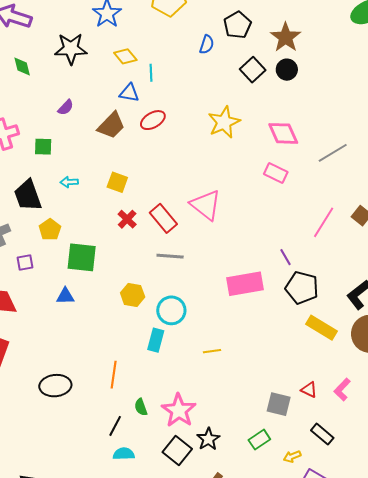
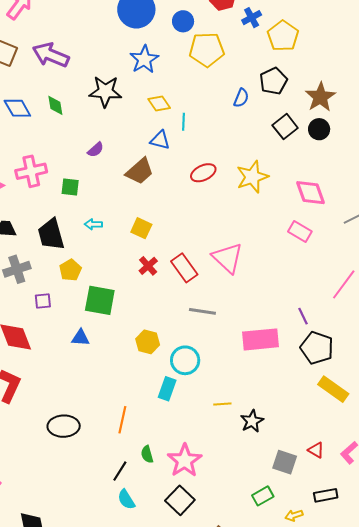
red ellipse: (153, 120) -> (203, 173), moved
gray line: (170, 256) -> (202, 311), moved
black rectangle: (322, 434) -> (326, 495), turned -55
black star: (208, 439) -> (252, 421), moved
cyan semicircle: (124, 454) -> (126, 499), turned -125

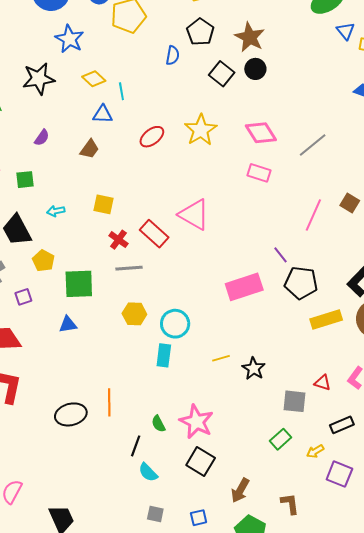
brown trapezoid: (140, 171) -> (90, 149), size x0.7
gray line: (202, 311) -> (129, 268), moved
yellow rectangle: (333, 389) -> (326, 320), turned -40
orange line: (122, 420) -> (109, 402), moved

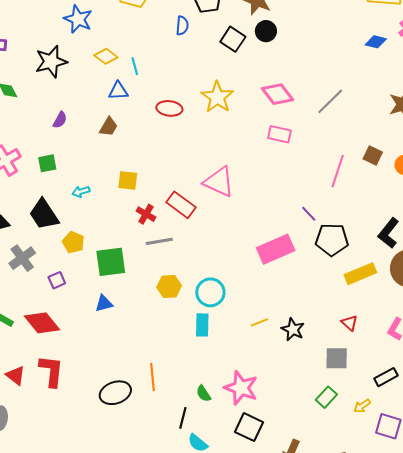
red ellipse: (152, 137) -> (169, 108), turned 50
red triangle: (322, 383) -> (350, 323), moved, turned 30

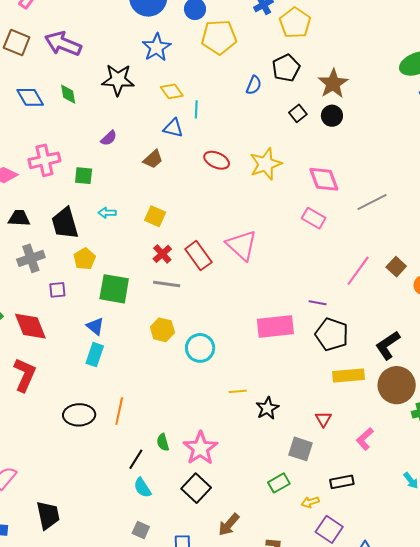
black square: (233, 39) -> (298, 113), size x0.7
purple line: (309, 214) -> (318, 303), turned -54
blue triangle: (104, 303) -> (95, 326), turned 36
cyan rectangle: (202, 325) -> (95, 355), moved

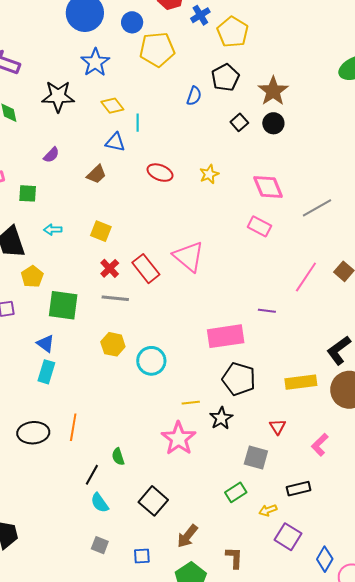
yellow star: (266, 164) -> (209, 174), size x0.6
black pentagon: (332, 334) -> (239, 379), moved
pink star: (200, 448) -> (179, 438), moved

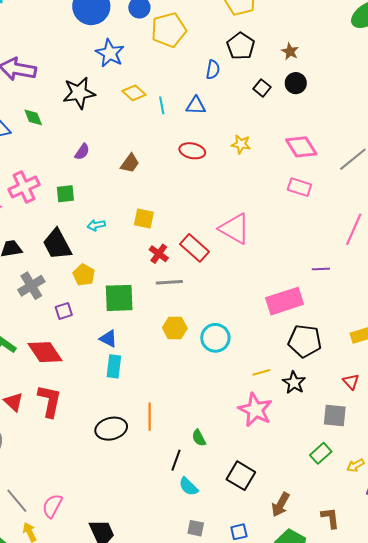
brown star: (273, 91) -> (290, 51), size x0.6
blue triangle: (115, 142) -> (196, 106), moved
yellow star: (209, 174) -> (241, 144), turned -30

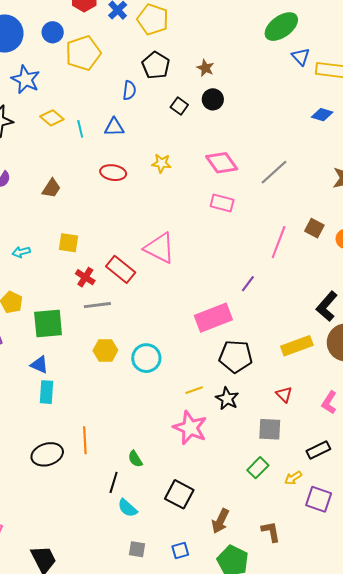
purple line: (321, 269) -> (248, 284), turned -48

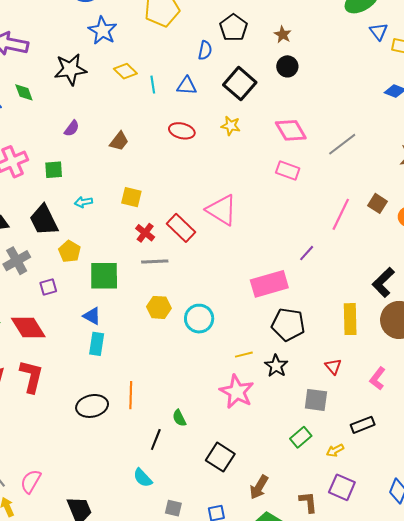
black square: (179, 106) -> (240, 84), moved, size x1.8
yellow rectangle: (297, 346) -> (350, 319), turned -76
purple square: (319, 499) -> (342, 487), moved
cyan semicircle: (127, 508) -> (143, 478), moved

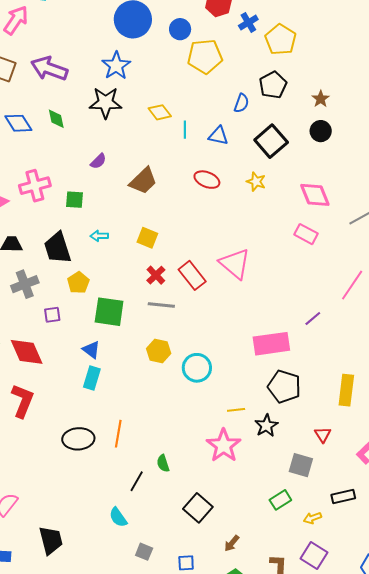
blue star: (103, 31) -> (116, 66), moved
brown trapezoid: (119, 141) -> (143, 181), size x1.4
brown arrow: (259, 487) -> (232, 543), size x0.7

